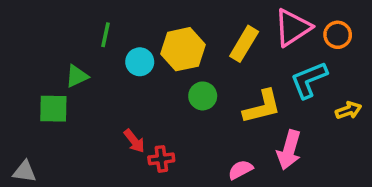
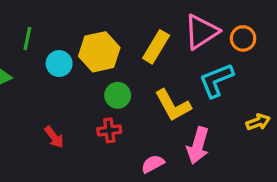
yellow L-shape: (262, 107) -> (173, 105), turned 75
yellow arrow: (348, 110) -> (258, 122), moved
red cross: (161, 159) -> (109, 130), moved

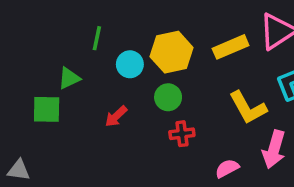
yellow rectangle: (156, 47) -> (231, 47), turned 36
green circle: (118, 95) -> (168, 97), moved
red arrow: (54, 137) -> (116, 116), moved, turned 85

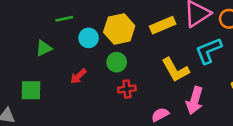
green line: (97, 38) -> (64, 19), turned 66
green square: (47, 109) -> (31, 90), moved

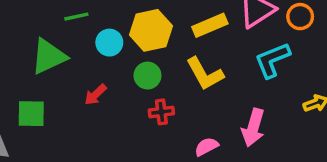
green triangle: (44, 48) -> (49, 56), size x1.6
yellow L-shape: (175, 70) -> (205, 74), moved

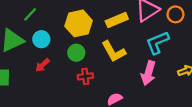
green line: (76, 17) -> (30, 14), turned -35
cyan circle: (109, 43) -> (41, 39), moved
pink arrow: (253, 128) -> (148, 73), moved

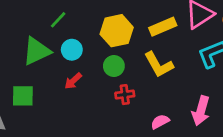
pink arrow: (148, 73) -> (201, 111), moved

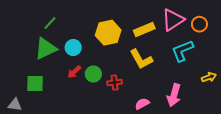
green line: (58, 20) -> (50, 23), moved
green circle: (114, 66) -> (93, 74), moved

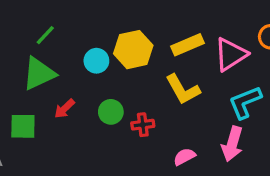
pink triangle: (173, 20) -> (231, 54), moved
cyan circle: (73, 47) -> (96, 61), moved
cyan L-shape: (182, 51) -> (245, 102), moved
red arrow: (74, 72) -> (64, 109), moved

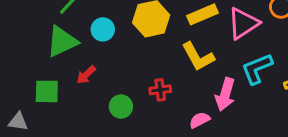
cyan circle: (96, 61) -> (103, 29), moved
green circle: (111, 112) -> (121, 106), moved
pink arrow: (232, 144) -> (225, 94), moved

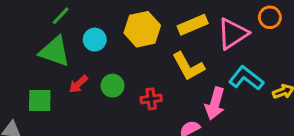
green triangle: (62, 42) -> (55, 51), turned 44
cyan L-shape: (257, 69) -> (246, 78), turned 60
green circle: (121, 106) -> (113, 86), moved

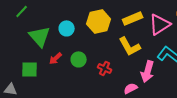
green line: (61, 16) -> (22, 11), moved
green triangle: (55, 51) -> (40, 36), turned 30
red cross: (151, 99) -> (105, 68), turned 32

